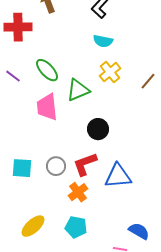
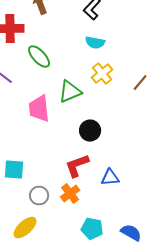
green ellipse: (47, 70) -> (39, 57), moved
gray circle: (56, 166) -> (39, 196), moved
blue triangle: (118, 176) -> (110, 178), size x0.7
cyan pentagon: (76, 227) -> (92, 229), moved

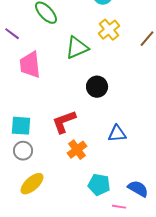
pink trapezoid: (39, 109) -> (30, 65), moved
red L-shape: (77, 166) -> (64, 122), moved
gray circle: (39, 196) -> (23, 151), moved

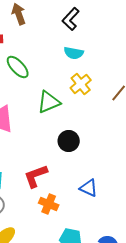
blue triangle: (117, 134) -> (89, 188), turned 30
orange cross: (77, 150) -> (49, 204), turned -30

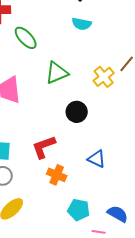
yellow cross: (81, 84) -> (104, 77), moved

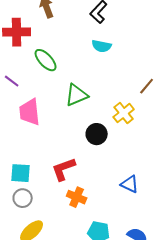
yellow cross: (104, 77) -> (124, 113), moved
blue triangle: (97, 159) -> (130, 184), moved

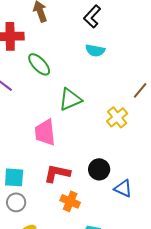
pink trapezoid: (30, 112) -> (45, 132), moved
black circle: (97, 134) -> (99, 169), moved
red L-shape: (64, 169) -> (57, 173), turned 32

